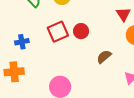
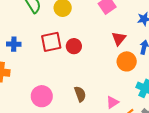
brown semicircle: (104, 57) -> (80, 94), moved, turned 98

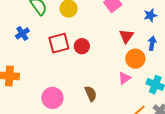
blue cross: (14, 44) -> (22, 33), moved, turned -32
pink triangle: (113, 102) -> (124, 78), moved

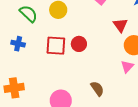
blue cross: (22, 33) -> (18, 44), turned -32
red square: (59, 43) -> (56, 46), turned 30

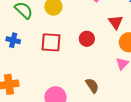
red circle: (79, 44) -> (87, 39), moved

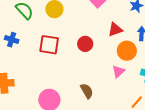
red triangle: (116, 22) -> (115, 30), turned 42

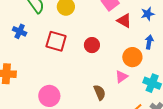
red triangle: (115, 30) -> (124, 21), moved, turned 42
brown semicircle: (87, 91) -> (100, 92), moved

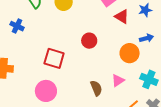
red square: (56, 41) -> (54, 58), moved
blue arrow: (149, 42) -> (146, 38), turned 64
pink triangle: (121, 77) -> (118, 80), moved

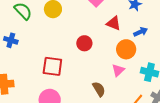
red triangle: (122, 17) -> (114, 23), moved
pink triangle: (118, 80) -> (118, 70), moved

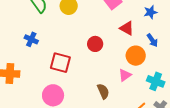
blue arrow: (141, 32) -> (152, 40), turned 72
blue cross: (11, 40) -> (31, 39), moved

